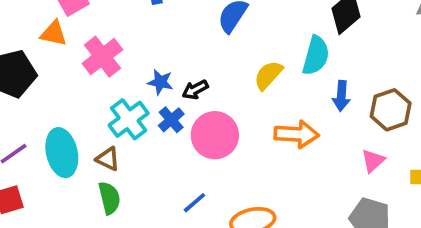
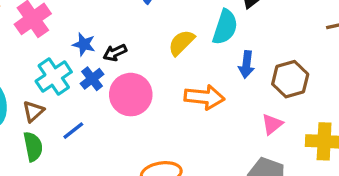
brown triangle: (108, 159) -> (33, 111), turned 50
blue line: (194, 203) -> (73, 131), moved

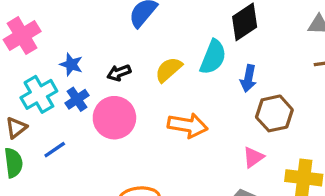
black arrow: (115, 53) -> (119, 73), moved
blue arrow: (246, 65) -> (248, 78), moved

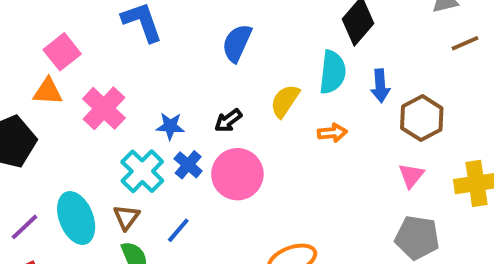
orange arrow: (188, 125) -> (332, 133), moved, size x0.6

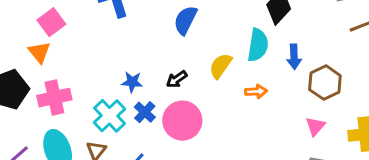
orange triangle: (48, 92) -> (39, 52), turned 45
pink cross: (104, 108) -> (54, 98), moved, turned 32

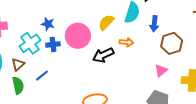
black arrow: (177, 79) -> (103, 55), moved, size x1.5
blue cross: (145, 112) -> (53, 44), turned 32
pink circle: (182, 121) -> (78, 36), moved

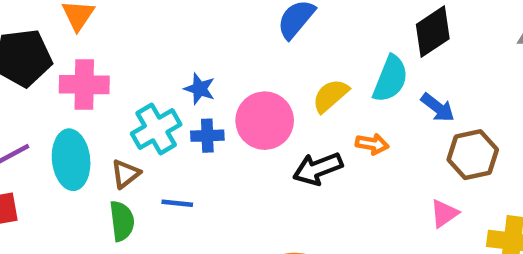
blue arrow: (154, 24) -> (438, 108), turned -63
blue line: (42, 76) -> (177, 203), turned 40

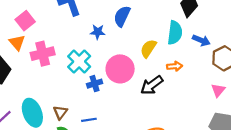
pink cross: (84, 85) -> (43, 54), moved
blue star: (200, 89) -> (98, 32), moved
cyan cross: (156, 129) -> (79, 61), moved

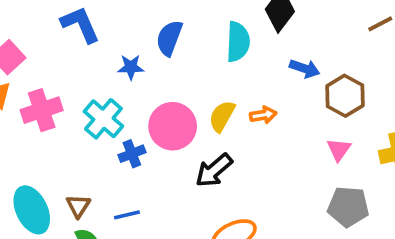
cyan semicircle: (175, 33) -> (238, 42), moved
yellow semicircle: (148, 48) -> (222, 116), moved
black arrow: (152, 85) -> (214, 170), moved

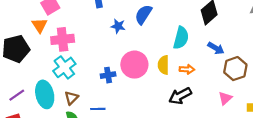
cyan semicircle: (238, 42) -> (181, 38), moved
yellow semicircle: (222, 116) -> (163, 65), turned -42
cyan cross: (103, 119) -> (64, 67), moved
black arrow: (214, 170) -> (180, 96), moved

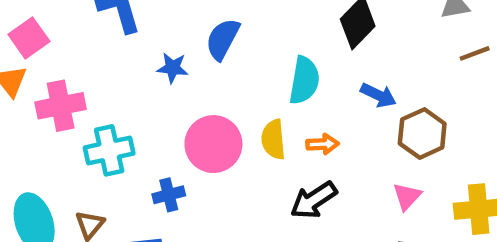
cyan cross: (64, 67) -> (109, 150), moved, turned 30
blue cross: (108, 75) -> (169, 195), moved

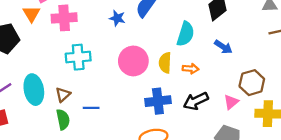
pink cross: (61, 106) -> (64, 18), moved
brown hexagon: (422, 133) -> (252, 83), moved
blue cross: (169, 195) -> (158, 101), moved, size x1.5
black arrow: (314, 200) -> (196, 101), moved

